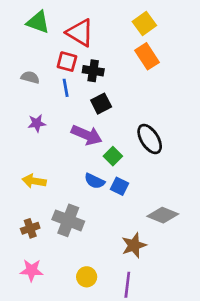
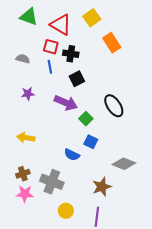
yellow square: (144, 23) -> (92, 18), moved
blue semicircle: (94, 181) -> (72, 155), moved
gray cross: (68, 220) -> (52, 182), moved
pink star: (31, 270) -> (25, 194), moved

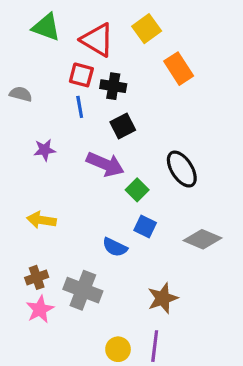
gray semicircle: (23, 59) -> (21, 94), moved
gray diamond: (124, 164) -> (203, 239), moved
pink star: (25, 194) -> (40, 309), turned -30
yellow circle: (66, 211) -> (118, 349), moved

